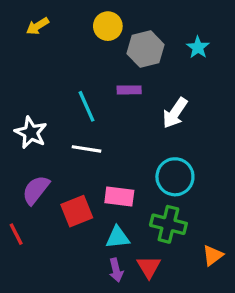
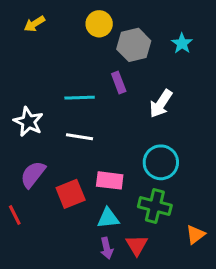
purple rectangle: (129, 90) -> (119, 83), turned 70
cyan line: (87, 106) -> (80, 98), turned -68

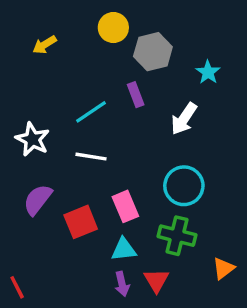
yellow arrow: (34, 24) -> (45, 45), moved
cyan star: (182, 43) -> (208, 72), moved
cyan line: (80, 98) -> (91, 112), turned -32
pink rectangle: (110, 180) -> (125, 206), turned 60
red line: (15, 215) -> (17, 287), moved

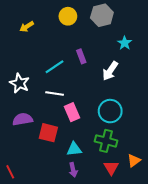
gray hexagon: (153, 52) -> (102, 15), moved
purple semicircle: (38, 200) -> (23, 119), turned 42
pink rectangle: (125, 206) -> (72, 112), moved
red square: (81, 222) -> (48, 133), turned 36
red triangle: (156, 280) -> (111, 168), moved

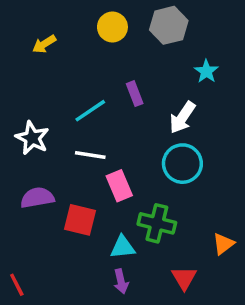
cyan circle: (110, 111) -> (182, 164), moved
green cross: (106, 141) -> (157, 223), moved
orange triangle: (134, 161) -> (223, 244), moved

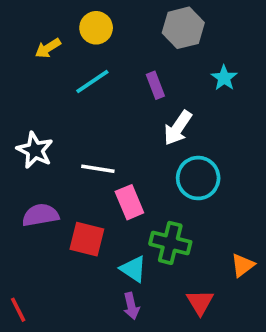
yellow circle: (112, 27) -> (96, 28), moved
purple rectangle: (135, 94) -> (155, 85), moved
cyan line: (90, 111) -> (92, 82), moved
white arrow: (182, 117) -> (178, 128), moved
cyan triangle: (123, 247) -> (133, 269), turned 40

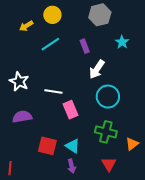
red square: (87, 239) -> (47, 146), moved
green cross: (170, 243) -> (106, 132), moved
red line: (18, 310) -> (10, 168), turned 32

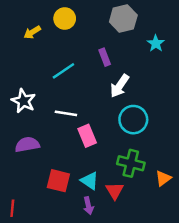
cyan star: (122, 42) -> (156, 43), moved
cyan line: (50, 44) -> (63, 71), moved
red triangle: (109, 164) -> (115, 191), moved

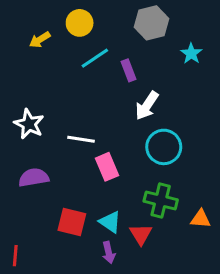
cyan line: (63, 71) -> (95, 58), moved
orange triangle: (163, 178) -> (200, 219), turned 42

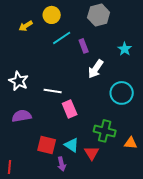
cyan star: (191, 54) -> (125, 49), moved
cyan circle: (164, 147) -> (122, 93), moved
purple arrow: (109, 253) -> (62, 164), moved

